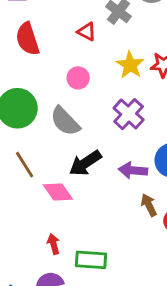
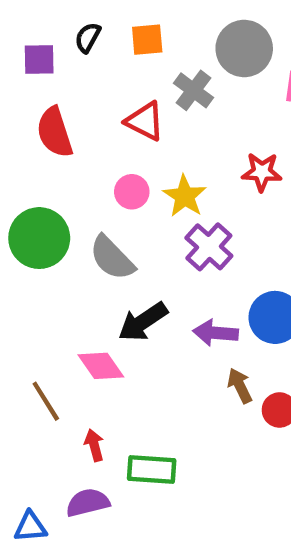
red triangle: (87, 32) -> (145, 121), size x1.4
yellow star: (130, 65) -> (185, 196), moved
brown line: (25, 165) -> (46, 401), moved

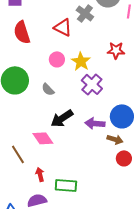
gray semicircle: (112, 258) -> (48, 89), size x0.6
brown arrow: (240, 386) -> (115, 139), moved, turned 133

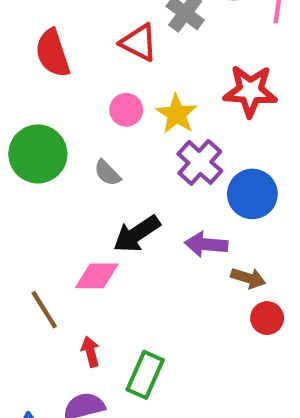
red star: (116, 50) -> (250, 91), size x1.4
blue circle: (122, 116) -> (252, 194), moved
pink diamond: (43, 138) -> (97, 276), turned -55
green rectangle: (66, 185) -> (145, 375), turned -70

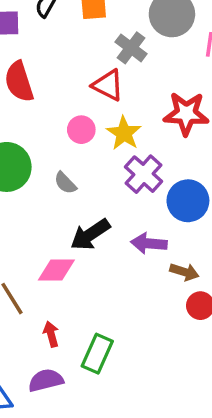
red triangle: (139, 43) -> (108, 85), moved

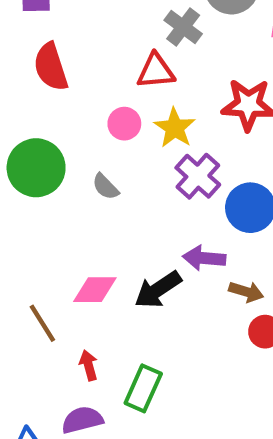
red triangle: (108, 85) -> (156, 71), turned -32
black arrow: (90, 235) -> (158, 290), moved

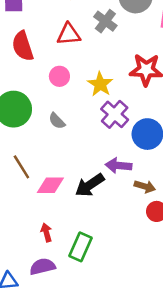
red triangle: (156, 71) -> (69, 34), moved
pink circle: (124, 124) -> (59, 76), moved
brown line: (42, 323) -> (21, 167), moved

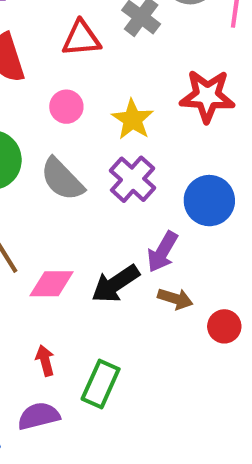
purple cross: (115, 114) -> (133, 179), moved
gray semicircle: (57, 121) -> (62, 179), size x1.6
purple arrow: (119, 166) -> (162, 252), turned -65
brown arrow: (145, 187) -> (175, 299), moved

